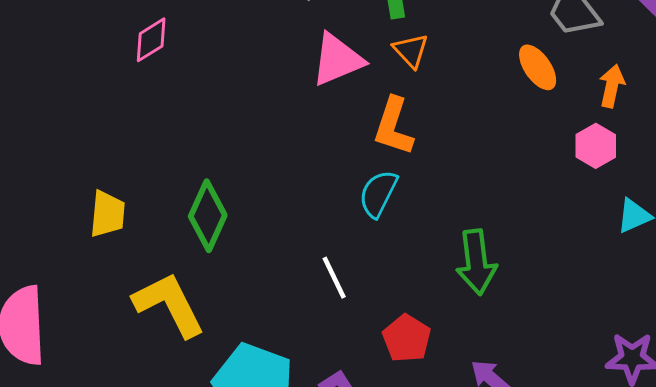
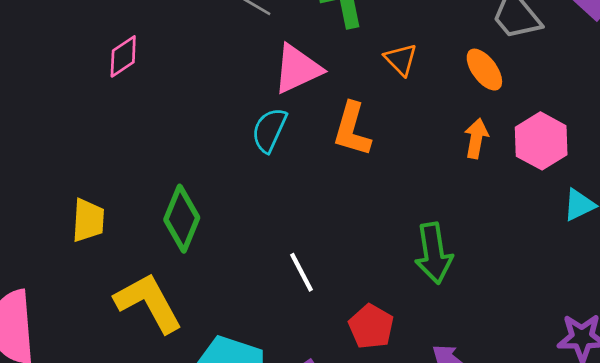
orange triangle: (411, 51) -> (401, 59), moved
orange arrow: (612, 86) -> (476, 138), moved
pink hexagon: (596, 146) -> (541, 141), size x1.4
cyan semicircle: (378, 194) -> (269, 130), moved

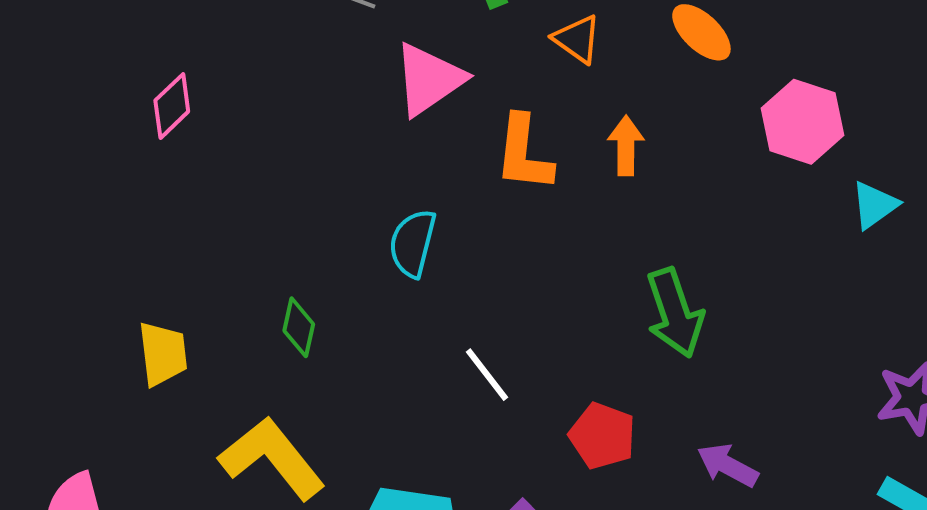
cyan semicircle: (269, 130) -> (413, 243), moved
orange arrow: (476, 138) -> (626, 146), moved
green diamond: (182, 219) -> (299, 327), size x0.6

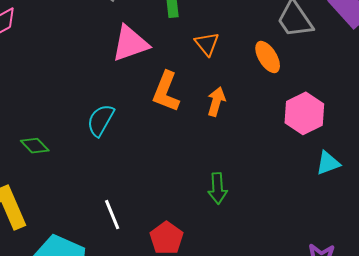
green arrow: (675, 313) -> (218, 188), size x0.7
green diamond: (299, 327) -> (35, 146), turned -72
white line: (487, 375) -> (112, 215), moved

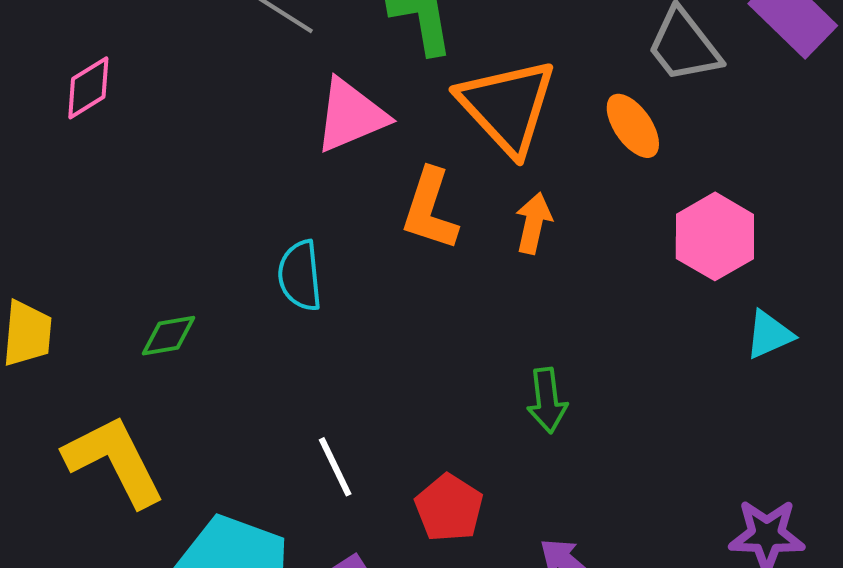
orange triangle: (207, 44) -> (507, 106), size x2.0
cyan semicircle: (101, 120) -> (300, 276), turned -32
green diamond: (35, 146) -> (169, 336), turned -52

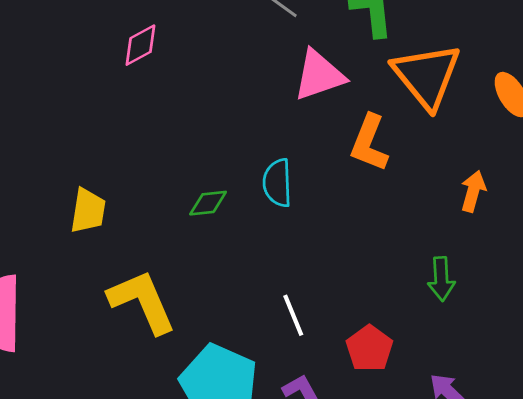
orange arrow: (533, 223) -> (473, 191), moved
green diamond: (169, 336) -> (208, 203), moved

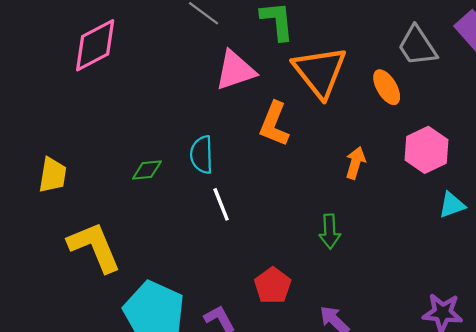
pink diamond: (140, 45) -> (95, 45), size x1.6
white line: (293, 315) -> (221, 204), moved

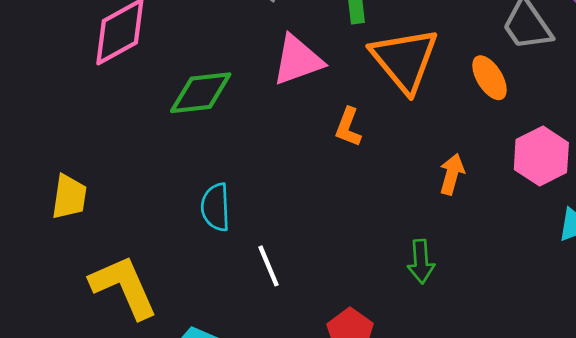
orange L-shape: (274, 124) -> (348, 127), size x0.7
cyan semicircle: (202, 155) -> (216, 207), moved
green diamond: (147, 170) -> (201, 93), moved, size x1.6
white line: (221, 204) -> (268, 266), moved

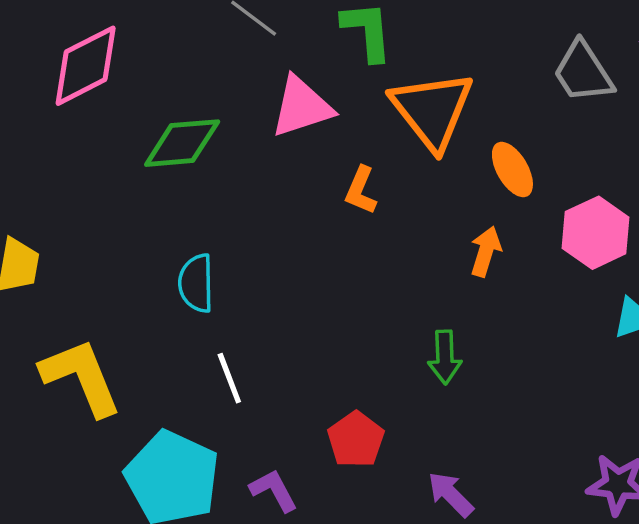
orange ellipse: (490, 78) -> (512, 170), moved
white line: (268, 266) -> (229, 378), moved

